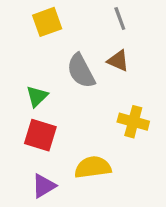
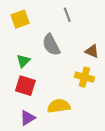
gray line: (120, 19) -> (67, 15), moved
yellow square: (47, 22) -> (20, 19), moved
brown triangle: (118, 61) -> (92, 51), moved

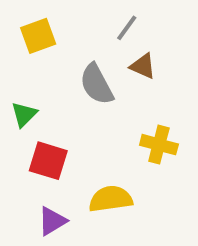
gray line: (67, 15) -> (127, 28), turned 56
brown triangle: (92, 51) -> (143, 66), moved
green triangle: (23, 61) -> (24, 114), moved

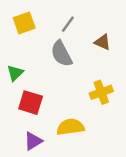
gray line: (127, 28) -> (68, 24), moved
brown triangle: (143, 66) -> (103, 42), moved
yellow cross: (159, 145) -> (101, 92), turned -35

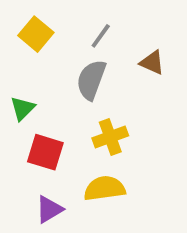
yellow square: (24, 23) -> (36, 34), turned -30
gray semicircle: (61, 54) -> (91, 80), turned 48
yellow cross: (101, 92) -> (110, 137), moved

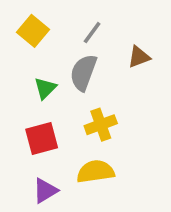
brown triangle: (152, 63) -> (139, 57), turned -45
green triangle: (23, 108) -> (45, 88), moved
red square: (45, 152) -> (42, 139), turned -32

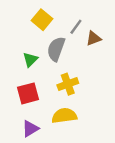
yellow square: (33, 31) -> (42, 20), moved
gray line: (92, 33) -> (76, 27), moved

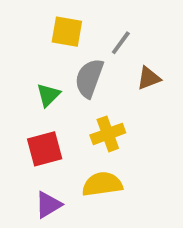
yellow square: (42, 20) -> (67, 32), turned -30
brown triangle: (94, 38) -> (149, 78), moved

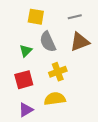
gray line: (121, 43) -> (75, 17), moved, turned 40
gray semicircle: (89, 78) -> (48, 42), turned -45
brown triangle: (149, 78) -> (80, 42), size x1.5

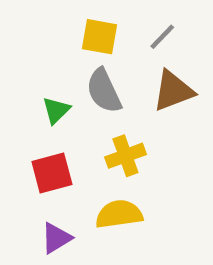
yellow square: (36, 17) -> (100, 37), moved
gray line: (75, 17) -> (162, 37), turned -32

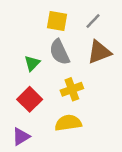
red square: (52, 173) -> (30, 99), turned -30
purple triangle: (56, 238) -> (21, 137), moved

